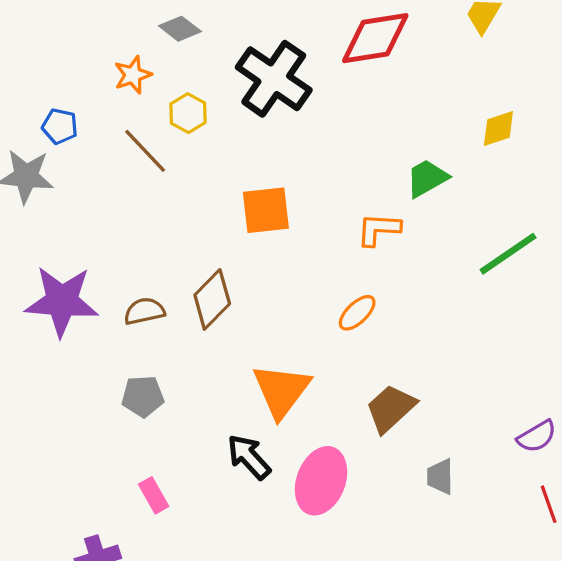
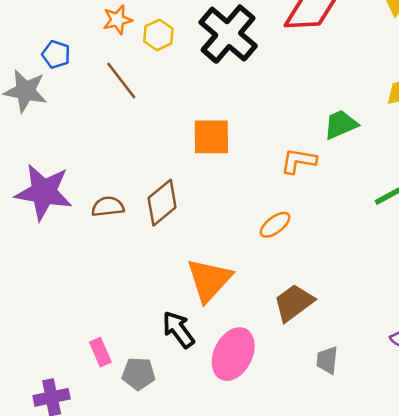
yellow hexagon: (188, 113) -> (158, 35), moved
gray pentagon: (143, 396) -> (139, 374), moved

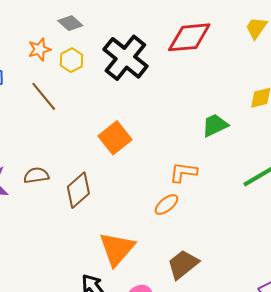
orange square: (211, 137) -> (115, 138), turned -36
orange L-shape: (298, 161) -> (183, 172), moved
brown semicircle: (108, 207) -> (36, 175), moved

